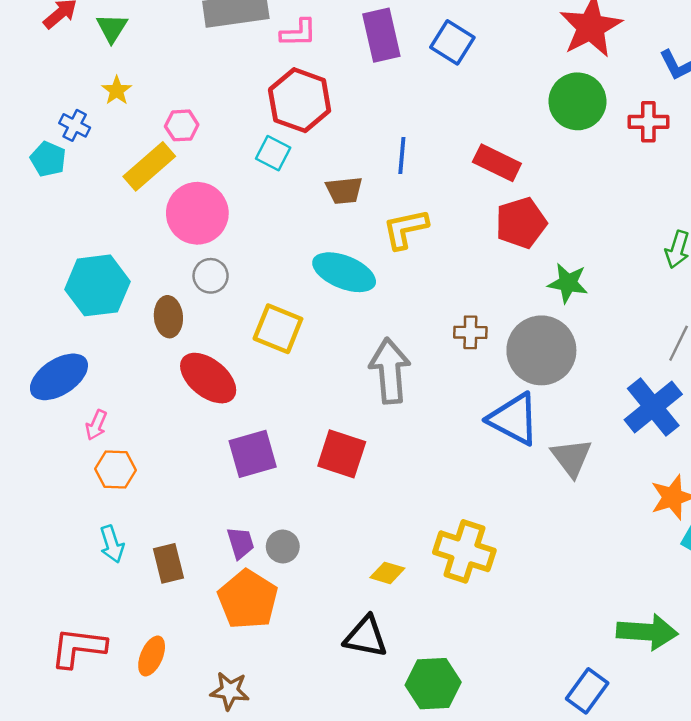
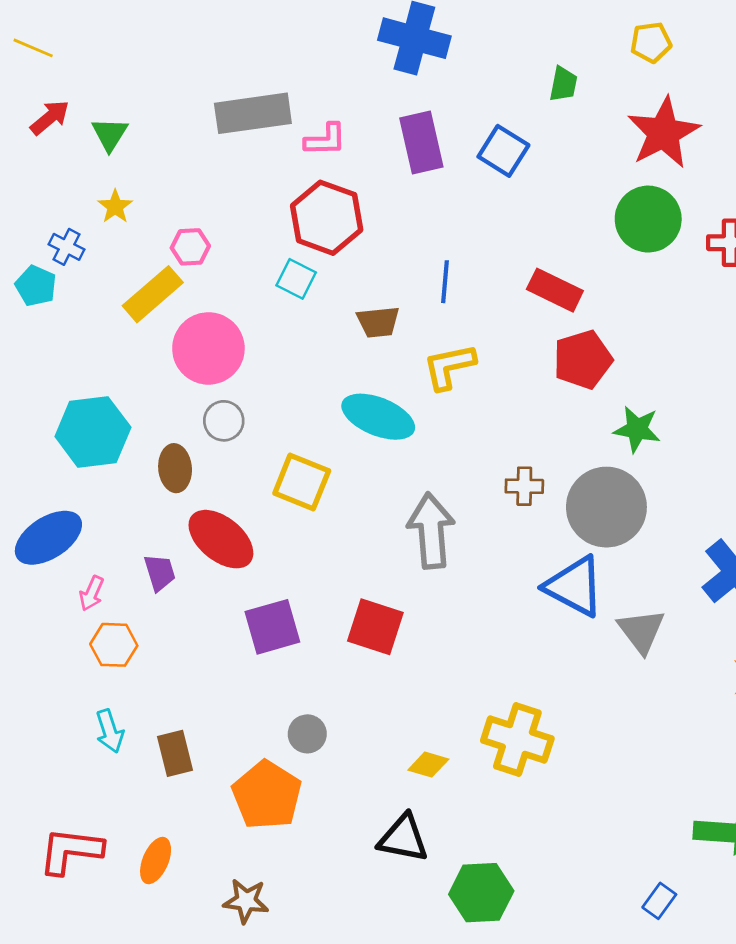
purple trapezoid: (241, 543) -> (160, 572), moved
blue rectangle: (587, 691) -> (659, 901), size x0.7

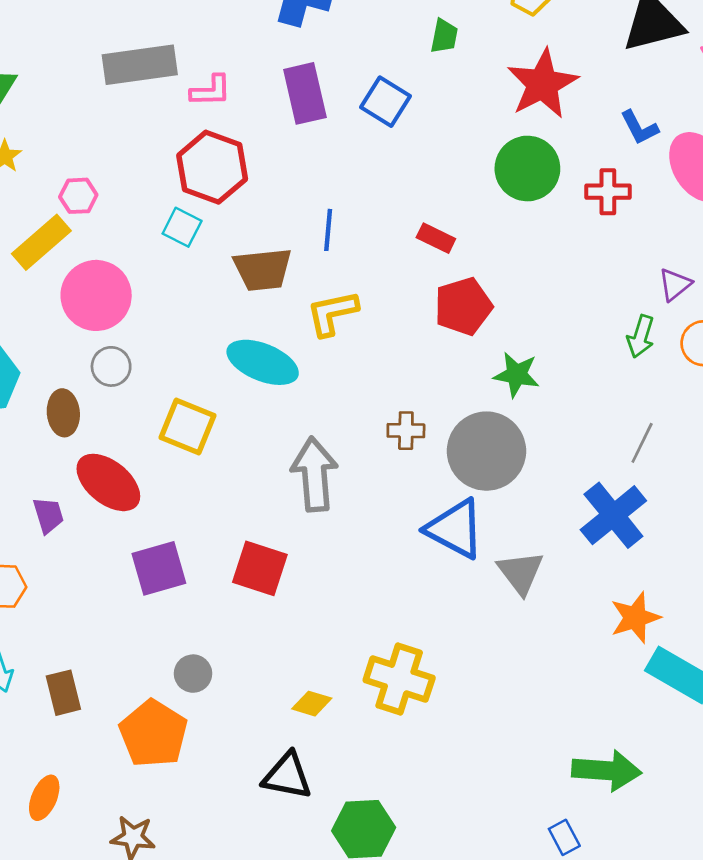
red rectangle: (555, 290) -> (436, 238), size x0.7
brown trapezoid: (378, 322) -> (263, 270), size x1.4
blue rectangle: (659, 901) -> (564, 837), moved, turned -64

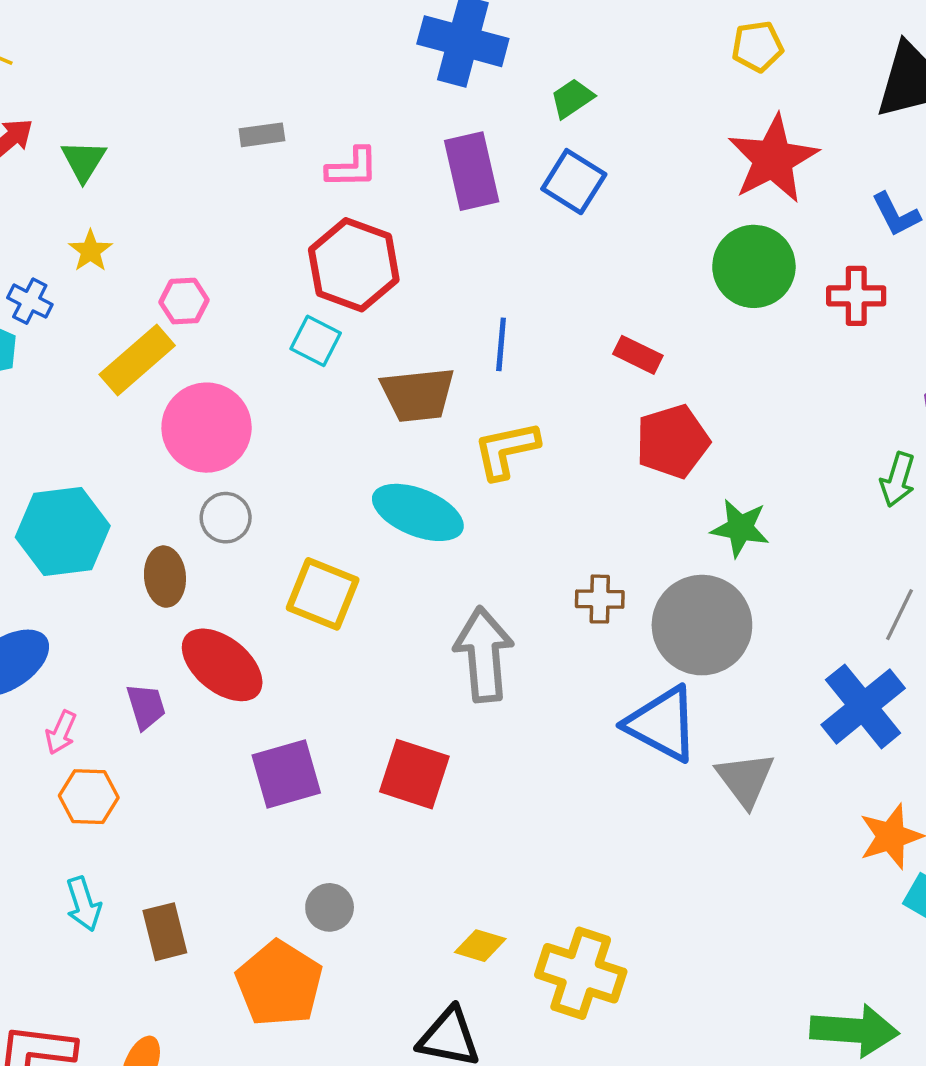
green trapezoid: (444, 36) -> (572, 98), moved, turned -135
gray rectangle: (140, 65) -> (262, 135), size x0.5
yellow cross: (399, 679) -> (581, 973), moved

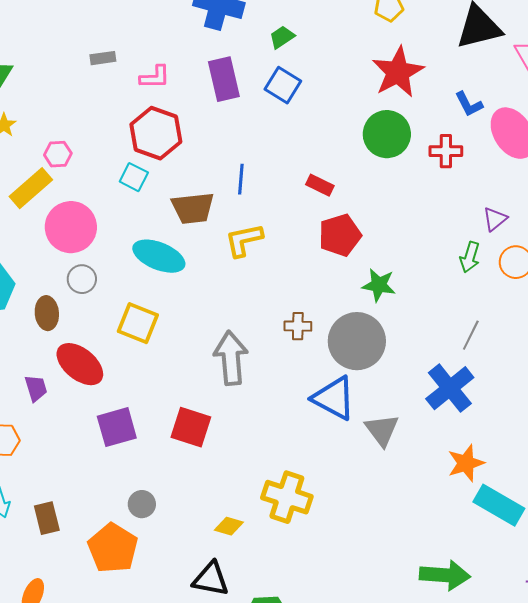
cyan ellipse: (418, 512) -> (159, 256), moved
yellow cross: (581, 973) -> (287, 497), moved

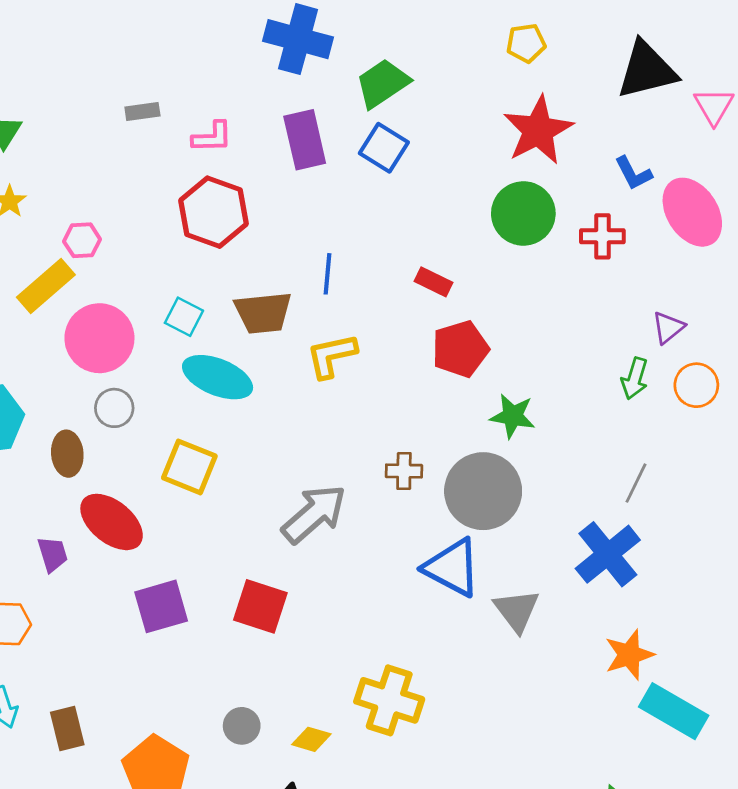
green trapezoid: (282, 37) -> (382, 83), size x1.6
cyan square: (134, 177) -> (184, 317), moved
gray arrow: (231, 358) -> (314, 514), turned 54
gray circle: (142, 504) -> (242, 726), moved

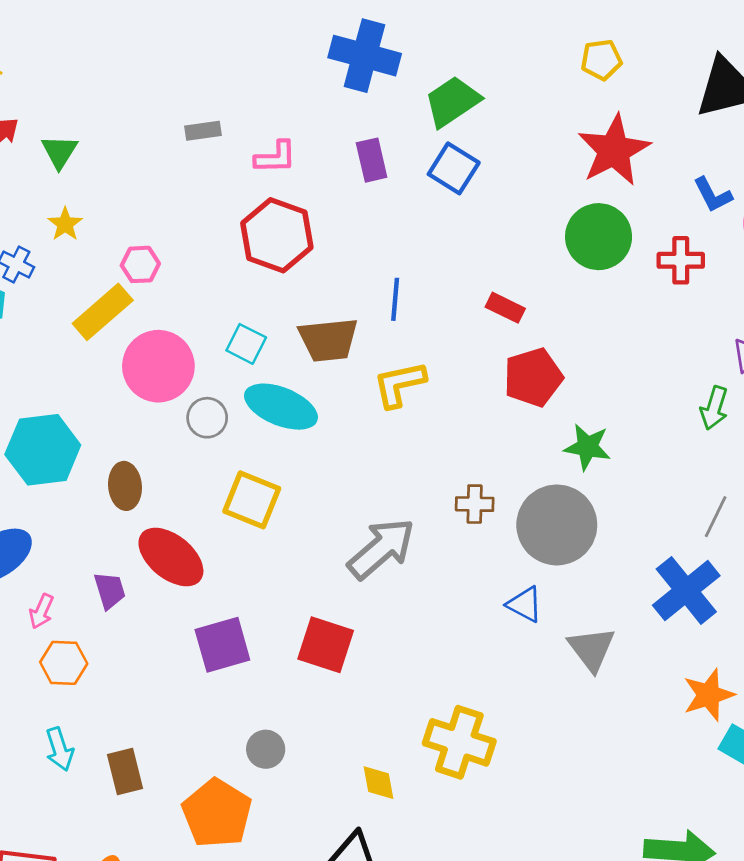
purple rectangle: (305, 140) -> (372, 160), size x0.7
gray circle: (114, 408) -> (207, 418), moved
blue triangle: (452, 568) -> (525, 604), size x0.6
gray circle: (242, 726) -> (266, 749), moved
yellow diamond: (311, 739) -> (378, 783), turned 63

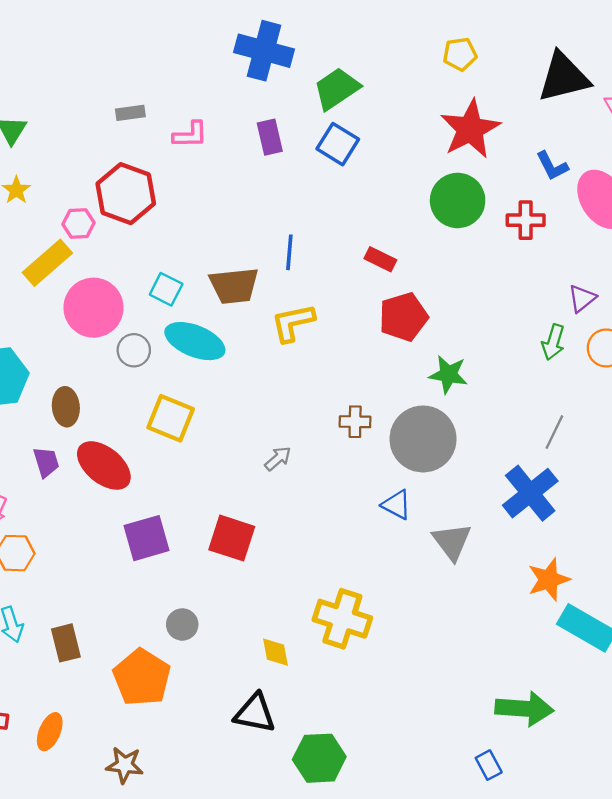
red hexagon: (277, 235) -> (126, 194), moved
gray arrow: (381, 549) -> (278, 459), size x0.5
purple trapezoid: (110, 590) -> (46, 462), moved

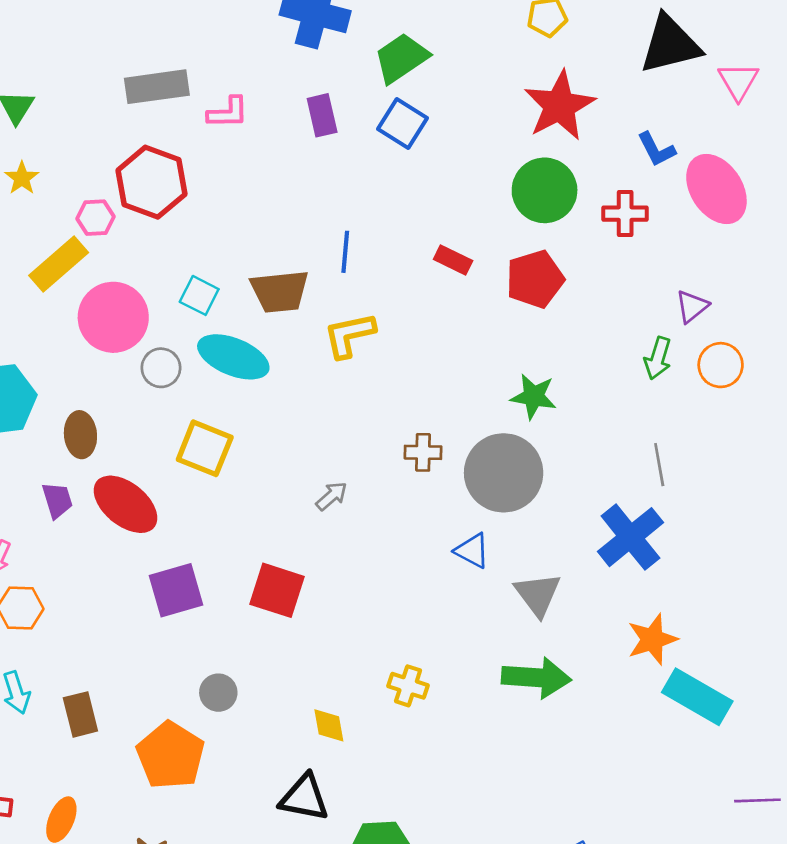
gray rectangle: (130, 113) -> (157, 87), size x1.8
red pentagon: (403, 317) -> (535, 279), moved
gray line: (554, 432) -> (659, 465), turned -36
yellow cross: (342, 619) -> (408, 686), size x0.6
green arrow: (524, 709) -> (536, 678), moved

